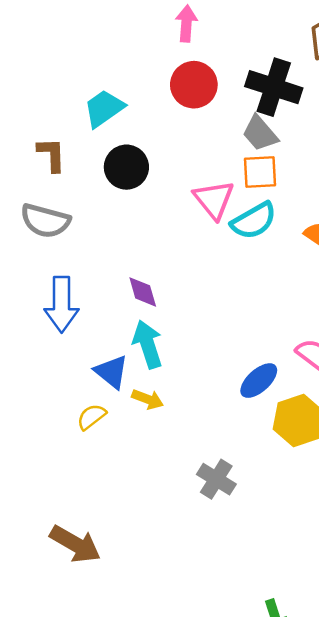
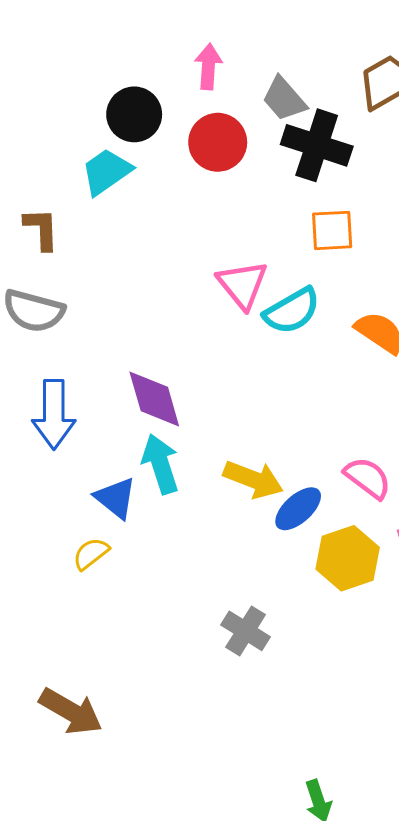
gray trapezoid: (260, 133) -> (284, 99), moved
black circle: (126, 167) -> (134, 114), moved
orange square: (260, 172) -> (332, 230), moved
purple diamond: (143, 292) -> (154, 399), size x1.5
yellow arrow: (148, 399) -> (253, 479), moved, size x1.5

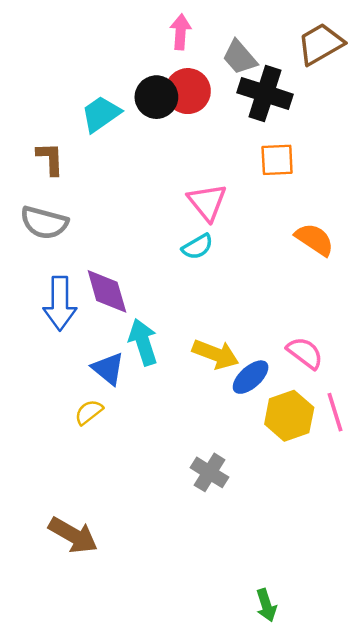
black circle: (134, 114) -> (156, 97), moved
cyan semicircle: (292, 311) -> (197, 247), moved, size x0.7
purple diamond: (154, 399) -> (107, 291), moved

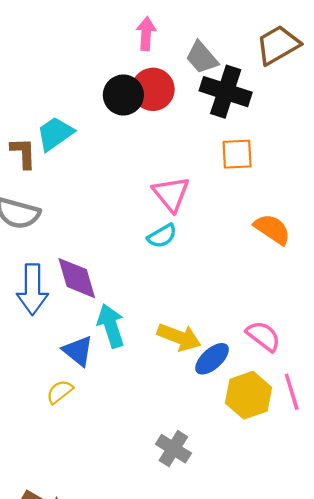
cyan trapezoid: (101, 114) -> (55, 134), moved

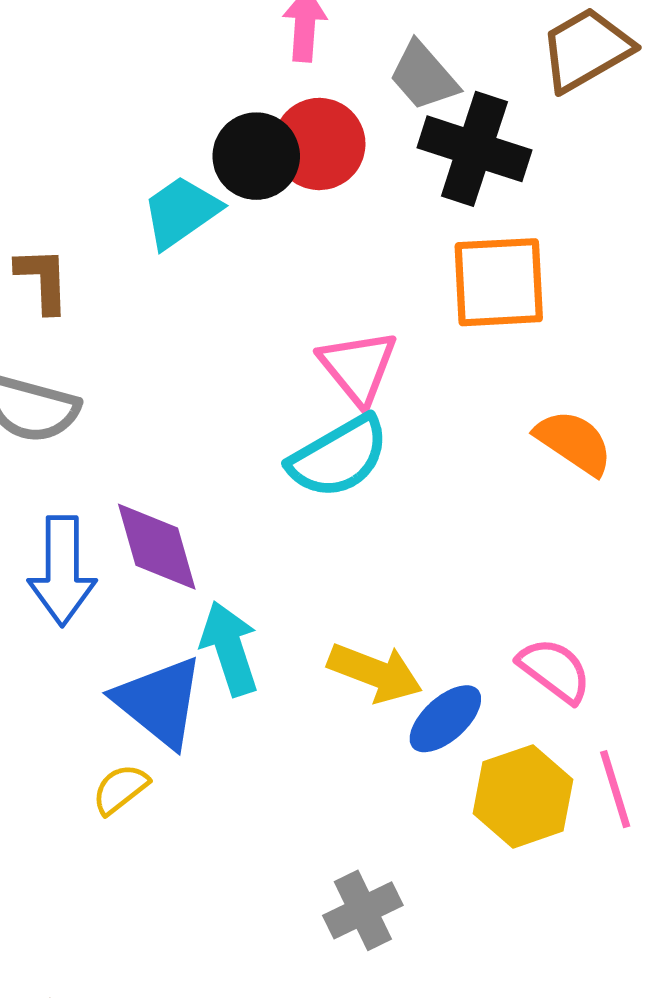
cyan trapezoid: (55, 134) -> (181, 212), moved
orange square: (237, 154) -> (499, 282), size x1.4
cyan semicircle: (162, 236) -> (339, 457), size x1.6
blue triangle: (78, 351) -> (159, 702), size x1.4
gray cross: (173, 449) -> (363, 910), turned 32

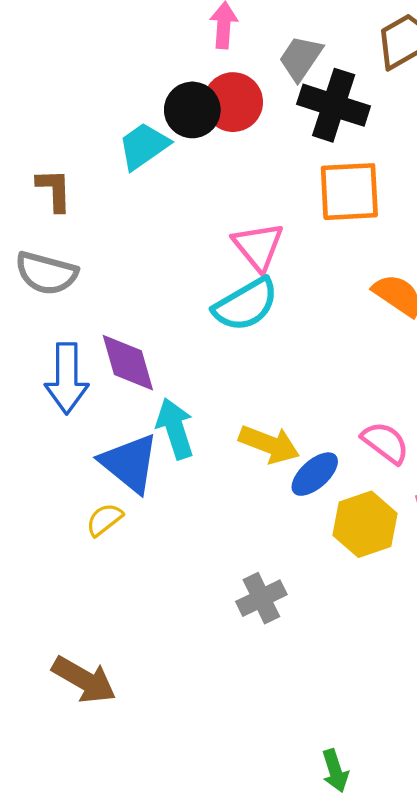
gray trapezoid: (424, 76) -> (301, 58), turned 75

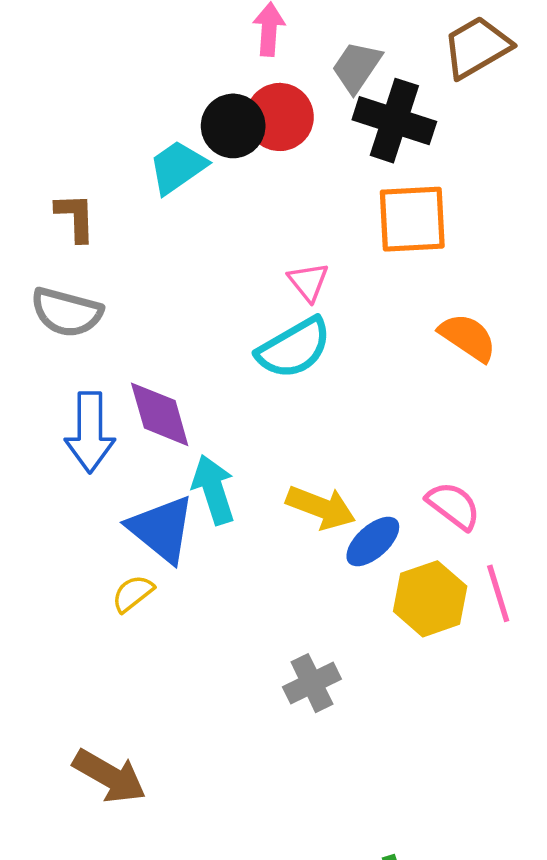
pink triangle: (258, 246) -> (308, 282), size x0.7

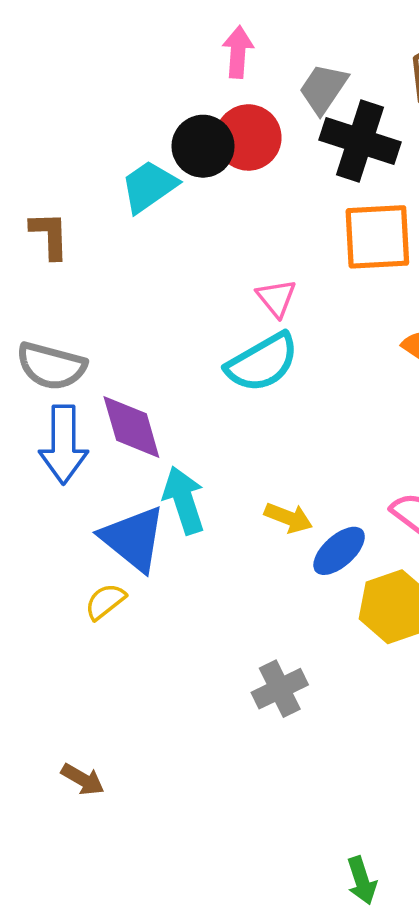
gray semicircle: (67, 312) -> (51, 366), moved
yellow arrow: (321, 507) -> (288, 518), size x0.7
brown arrow: (110, 776) -> (83, 779), size x0.6

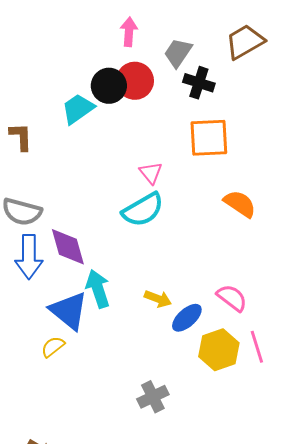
black cross: (360, 141) -> (199, 83), size x0.7

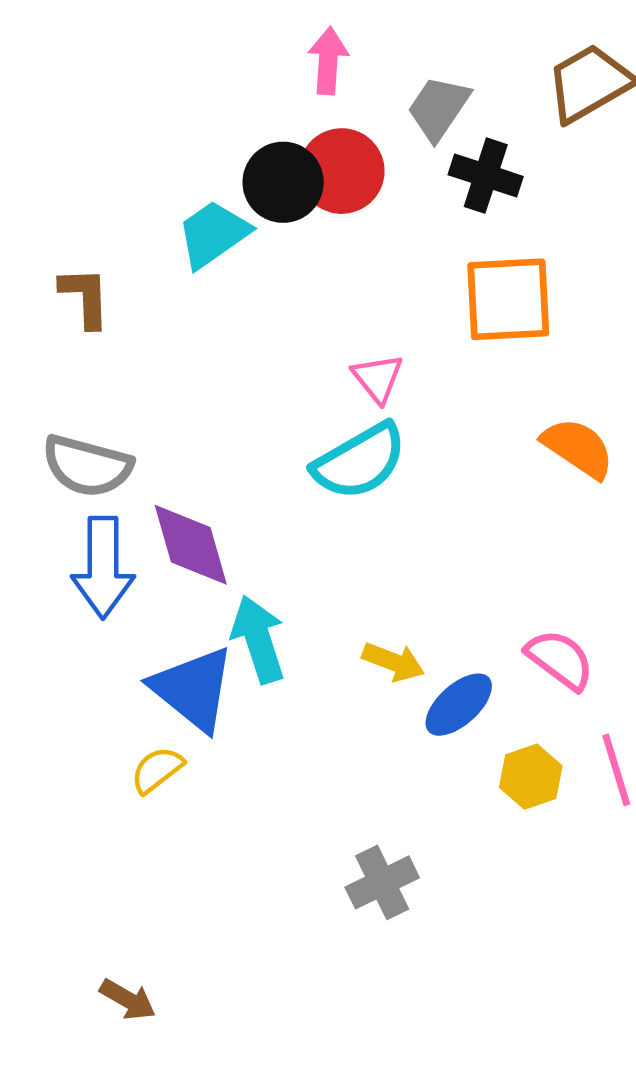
yellow hexagon: (219, 350) -> (531, 777), size x0.7

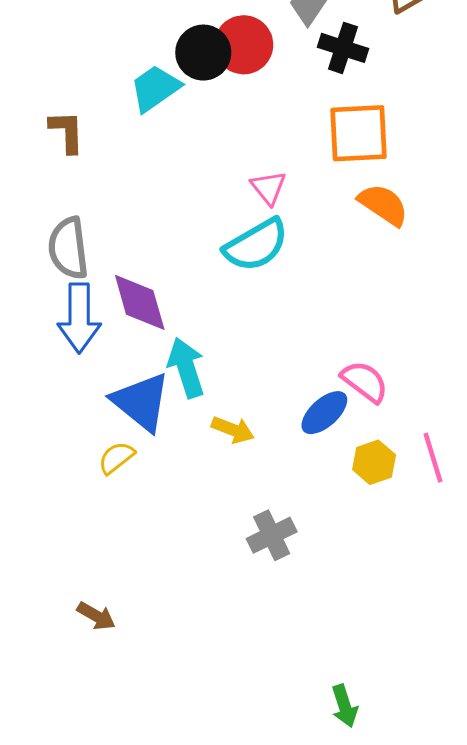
orange semicircle: (578, 448) -> (383, 205), moved
gray semicircle: (87, 466) -> (68, 248), turned 68
pink semicircle: (560, 660) -> (365, 382), moved
yellow arrow: (393, 662) -> (233, 430), moved

